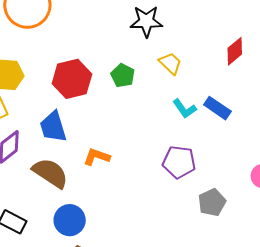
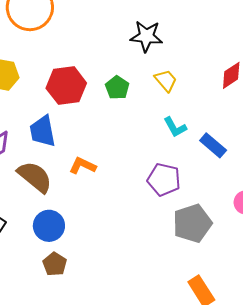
blue rectangle: (217, 108) -> (213, 145), moved
gray pentagon: (212, 202) -> (192, 223), size x1.4

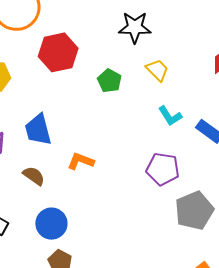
red hexagon: (66, 86) -> (58, 52), moved
brown semicircle: (35, 177) -> (34, 176), size x0.6

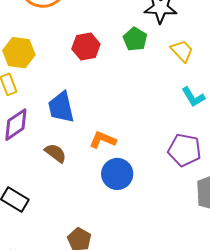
red hexagon: (58, 52) -> (86, 47), moved, size x0.7
green pentagon: (109, 81) -> (135, 39), moved
blue circle: (51, 224) -> (117, 174), moved

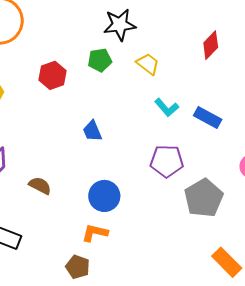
green pentagon: (135, 39) -> (100, 60), turned -30
blue trapezoid: (61, 107) -> (92, 131), moved, size x0.7
orange L-shape: (103, 140) -> (95, 233), moved

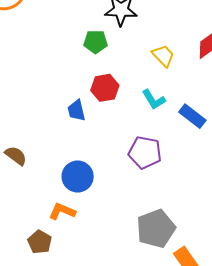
yellow trapezoid: (148, 64) -> (163, 56), moved
red hexagon: (52, 75) -> (105, 88), moved
gray pentagon: (204, 198) -> (156, 229), moved

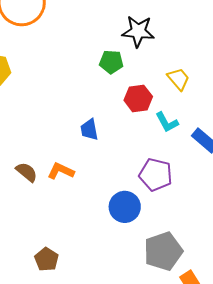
red hexagon: (105, 88) -> (138, 98), moved
blue circle: (78, 176) -> (125, 207), moved
orange L-shape: (62, 211) -> (61, 171), moved

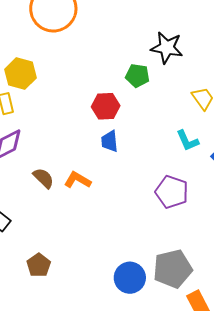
red hexagon: (138, 98) -> (106, 106), moved
blue circle: (125, 207) -> (130, 278), moved
brown pentagon: (46, 259) -> (39, 265), moved

